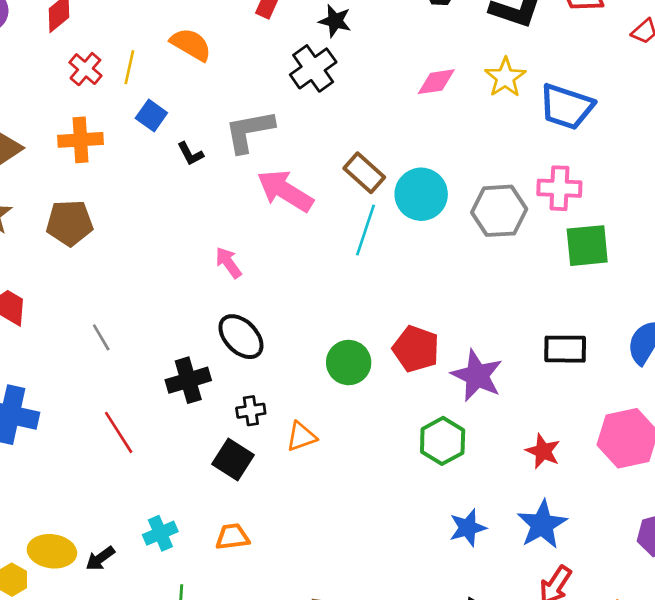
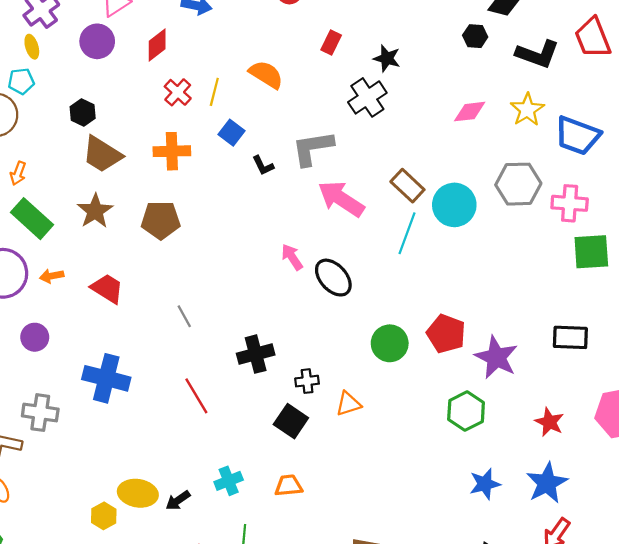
gray hexagon: (499, 211) -> (518, 184), moved
black ellipse: (241, 337) -> (333, 278), moved

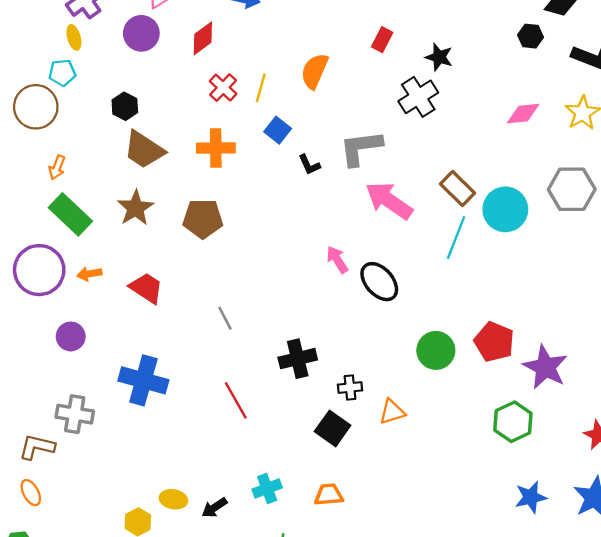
orange semicircle: (266, 74) -> (315, 71), turned -100
yellow ellipse: (138, 493) -> (173, 499), size x0.7

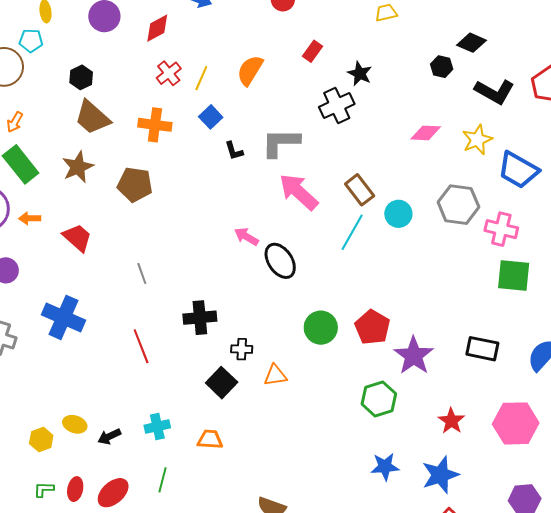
cyan circle: (505, 209) -> (398, 214), size x0.7
pink arrow: (337, 260) -> (246, 237), turned -35

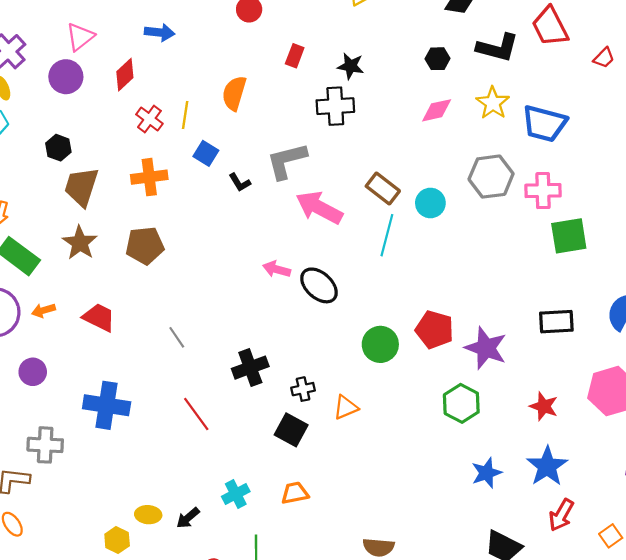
black hexagon: (442, 67) -> (437, 59), moved
black cross: (337, 105) -> (335, 106), turned 36
brown trapezoid: (92, 117) -> (81, 187), turned 81

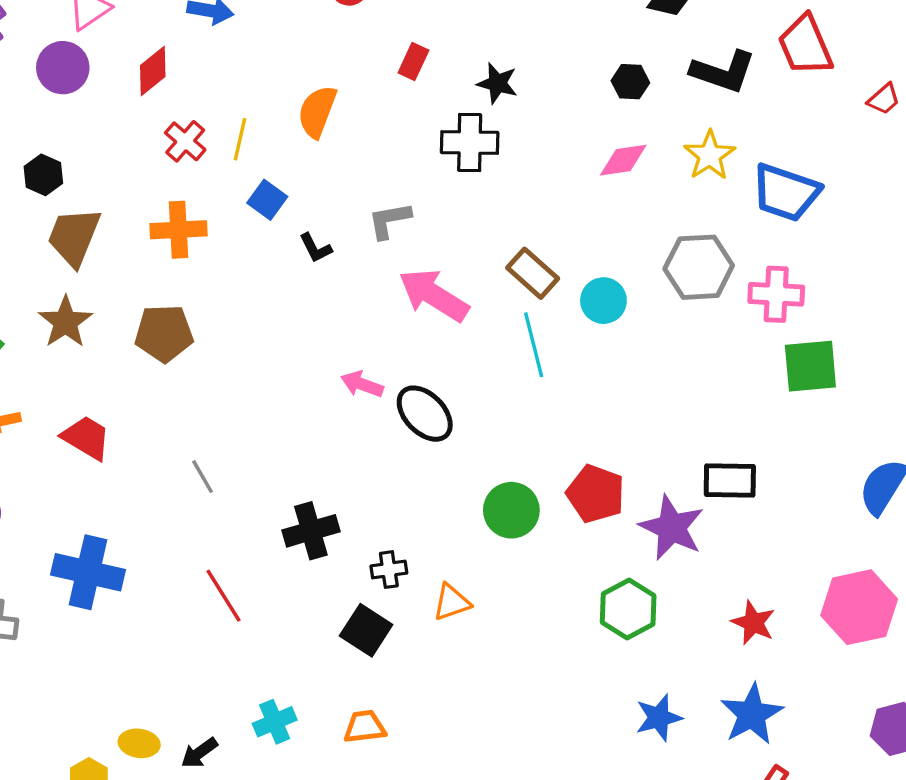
gray L-shape: (287, 161) -> (389, 220), size x0.7
cyan line: (387, 235) -> (534, 345), turned -33
black rectangle: (556, 322) -> (730, 481), moved

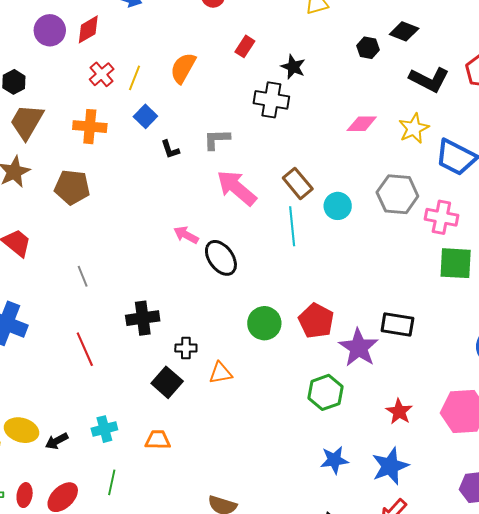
purple circle: (63, 68) -> (50, 30), moved
black hexagon: (630, 82) -> (368, 48), moved
yellow ellipse: (139, 743) -> (22, 430), size x1.4

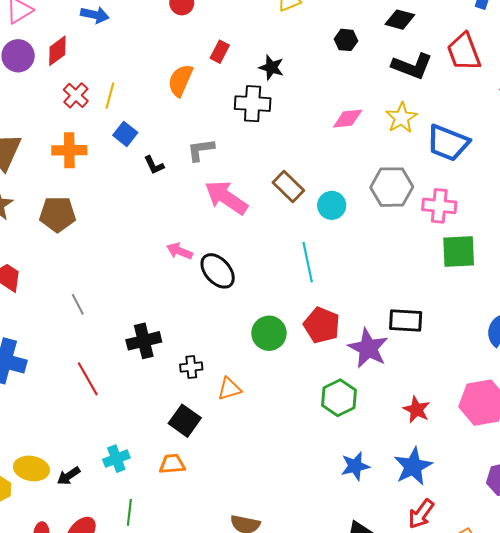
black diamond: (404, 31) -> (400, 20), moved
orange semicircle: (183, 68) -> (180, 80), moved
cyan line: (292, 226) -> (308, 262), moved
black square: (167, 382) -> (185, 421), moved

